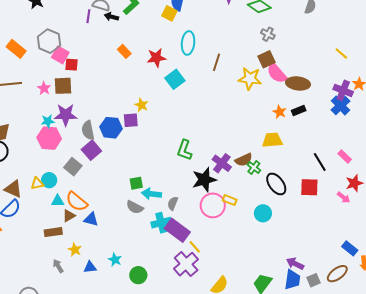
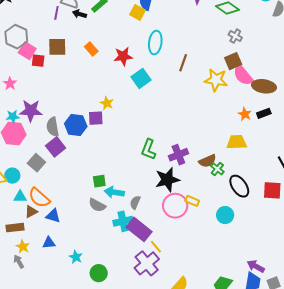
brown square: (63, 86) -> (57, 47), moved
purple cross: (222, 163) -> (178, 155), moved, turned 30
yellow star: (75, 250) -> (23, 247), moved
blue triangle: (90, 267) -> (49, 243), moved

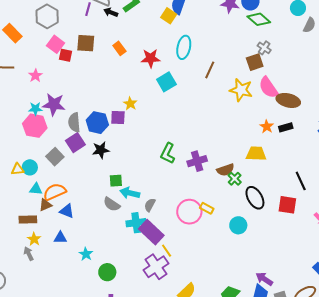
gray hexagon: (16, 37) -> (47, 16), moved
brown square: (233, 61) -> (255, 62), moved
black star: (167, 180) -> (101, 150), moved, size x0.7
orange semicircle: (39, 198) -> (55, 192), turned 110

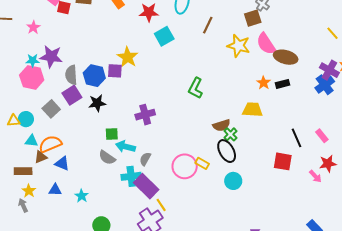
yellow star: (130, 104) -> (128, 57), size x1.5
green L-shape: (168, 153) -> (196, 88), moved
purple cross: (197, 161) -> (145, 115), moved
black ellipse: (255, 198) -> (227, 151), moved
cyan star: (86, 254) -> (82, 196), moved

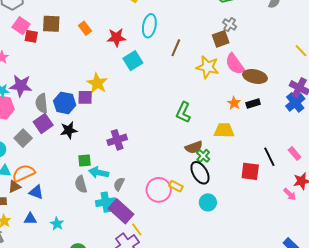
green L-shape: (196, 88) -> (183, 112), moved
gray semicircle: (107, 158) -> (81, 184), turned 42
red square: (283, 161) -> (250, 171), moved

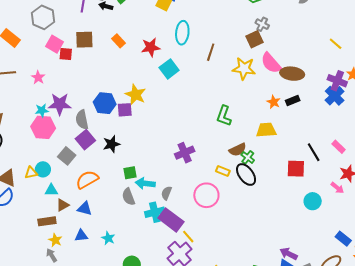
blue hexagon: (65, 103) -> (105, 103), moved
purple cross: (117, 140) -> (185, 153), moved
orange semicircle: (23, 173) -> (87, 180), moved
yellow rectangle: (176, 186) -> (223, 171), moved
cyan circle: (208, 202) -> (313, 201), moved

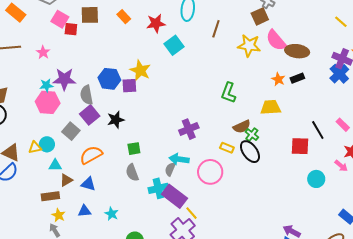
cyan arrow: (145, 183) -> (179, 159), moved

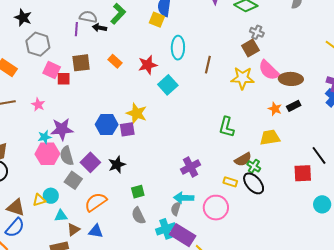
gray semicircle: (86, 95) -> (67, 156), moved

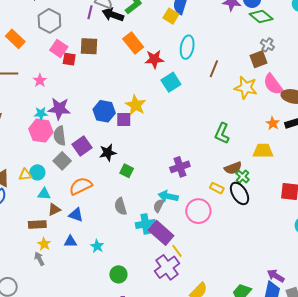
black arrow: (99, 28) -> (113, 15), size x1.5
orange rectangle: (115, 61) -> (133, 43), moved, size x1.5
green square: (138, 192) -> (127, 171), moved, turned 32

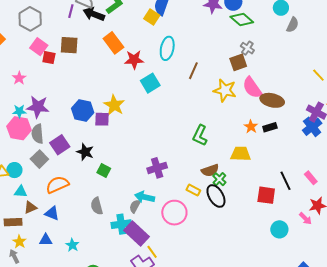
black star: (108, 153) -> (85, 152), turned 30

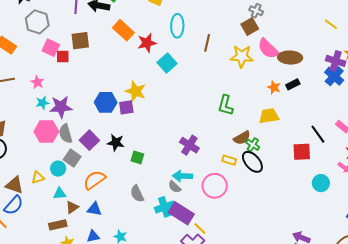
cyan star: (19, 111) -> (42, 103), moved
purple cross: (157, 168) -> (189, 145), turned -30
cyan circle: (14, 170) -> (58, 169), moved
gray semicircle: (135, 206) -> (175, 187), turned -64

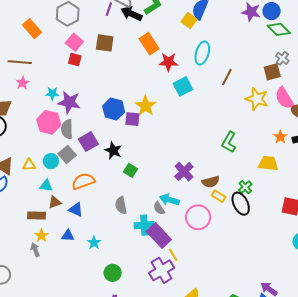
red square: (63, 56) -> (75, 60), moved
pink star: (37, 82) -> (23, 83), moved
brown semicircle: (242, 138) -> (211, 182), moved

